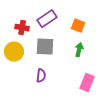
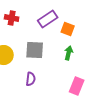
purple rectangle: (47, 19) -> (48, 19), moved
red cross: (22, 28) -> (12, 18), moved

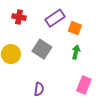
gray square: (35, 50) -> (42, 49), turned 30
purple semicircle: (31, 79) -> (39, 89), moved

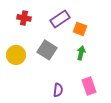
pink rectangle: (84, 85) -> (89, 86), turned -42
purple semicircle: (39, 89) -> (58, 90), moved

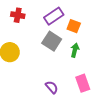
gray square: (47, 50) -> (52, 41), moved
purple semicircle: (58, 90) -> (52, 87), turned -48

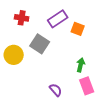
gray square: (52, 41) -> (40, 44), moved
green arrow: (75, 50) -> (81, 65), moved

